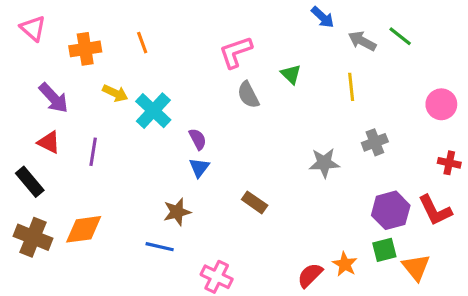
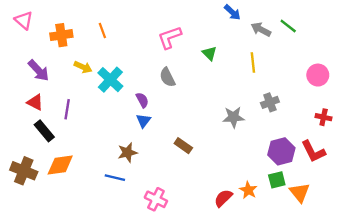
gray semicircle: (248, 95) -> (167, 77), moved
black rectangle: (30, 182) -> (44, 131), moved

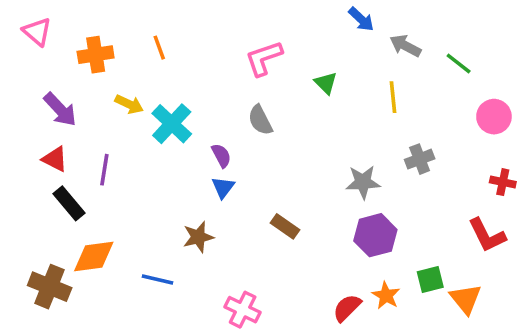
green line: (288, 26) -> (459, 63), moved
purple hexagon: (281, 151) -> (375, 235), moved
brown cross: (24, 171) -> (50, 287), moved
blue line: (115, 178) -> (158, 279), moved

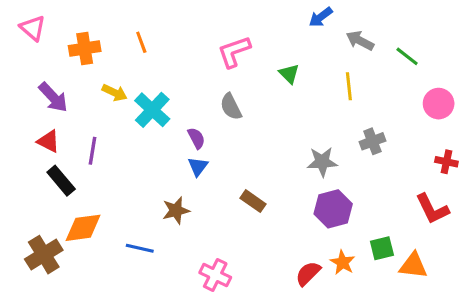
blue arrow: (361, 19) -> (321, 17), turned 100
brown cross: (50, 287) -> (44, 255), turned 36
orange triangle: (466, 299) -> (413, 266), turned -44

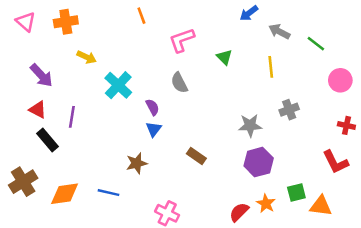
orange line: (141, 42) -> (141, 16), moved
orange cross: (85, 49) -> (66, 22), moved
yellow arrow: (115, 93) -> (87, 57), moved
orange diamond: (83, 228) -> (65, 194), moved
brown cross: (44, 255) -> (23, 182), moved

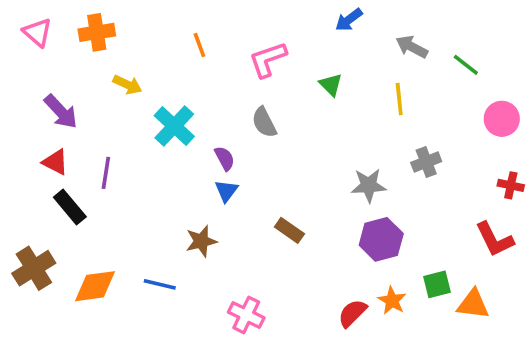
blue arrow: (249, 13) -> (349, 20), moved
orange line: (141, 16) -> (199, 45), moved

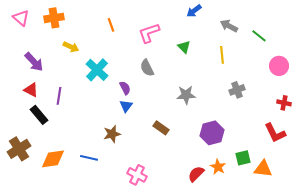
gray star: (369, 185) -> (186, 95), moved

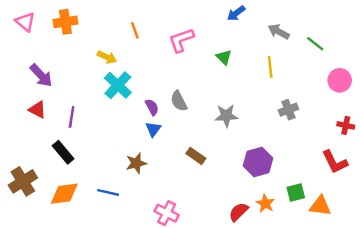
yellow arrow: (71, 47) -> (107, 57), moved
gray semicircle: (147, 68) -> (179, 101), moved
black rectangle: (39, 115) -> (63, 152), moved

